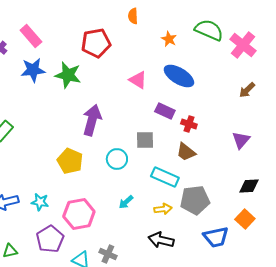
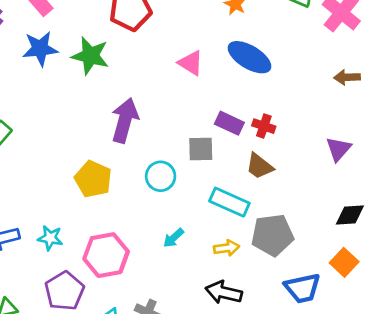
brown arrow: (247, 90) -> (347, 77), turned 42
purple rectangle: (165, 111) -> (229, 123), moved

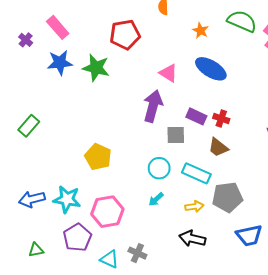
purple arrow: (125, 120) -> (153, 106), moved
cyan circle: (161, 176) -> (159, 168), moved
cyan star: (50, 238) -> (67, 199), size x1.5

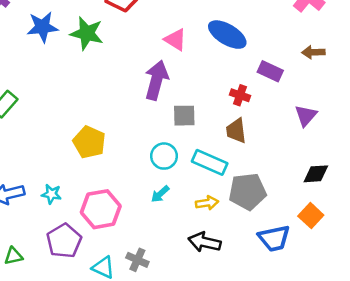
purple rectangle: (196, 116) -> (270, 71), moved
brown trapezoid: (218, 147) -> (236, 131), turned 45
cyan star: (67, 199) -> (51, 194), size x0.6

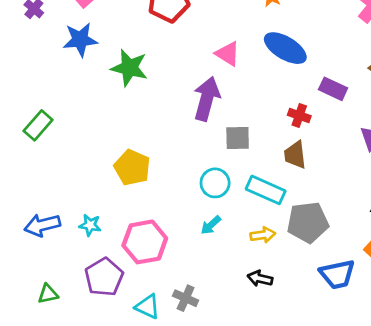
green star: (87, 33) -> (129, 68), moved
black arrow: (205, 242) -> (260, 278), size x0.7

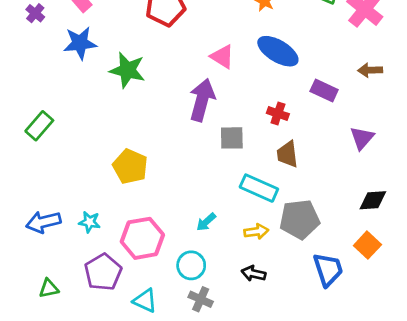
red cross: (299, 116) -> (278, 114), moved
cyan circle: (215, 183) -> (191, 265), moved
blue trapezoid: (337, 274) -> (328, 269), turned -96
gray cross: (186, 298) -> (201, 299), moved

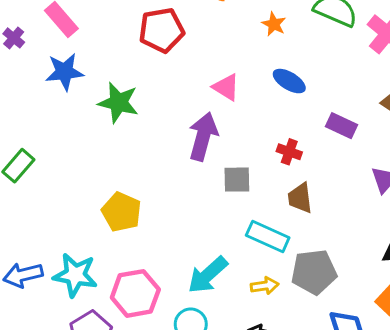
blue ellipse: (278, 51) -> (289, 81), size x0.7
cyan star: (89, 222) -> (75, 275), size x1.8
cyan arrow: (206, 222) -> (208, 275), size x1.8

